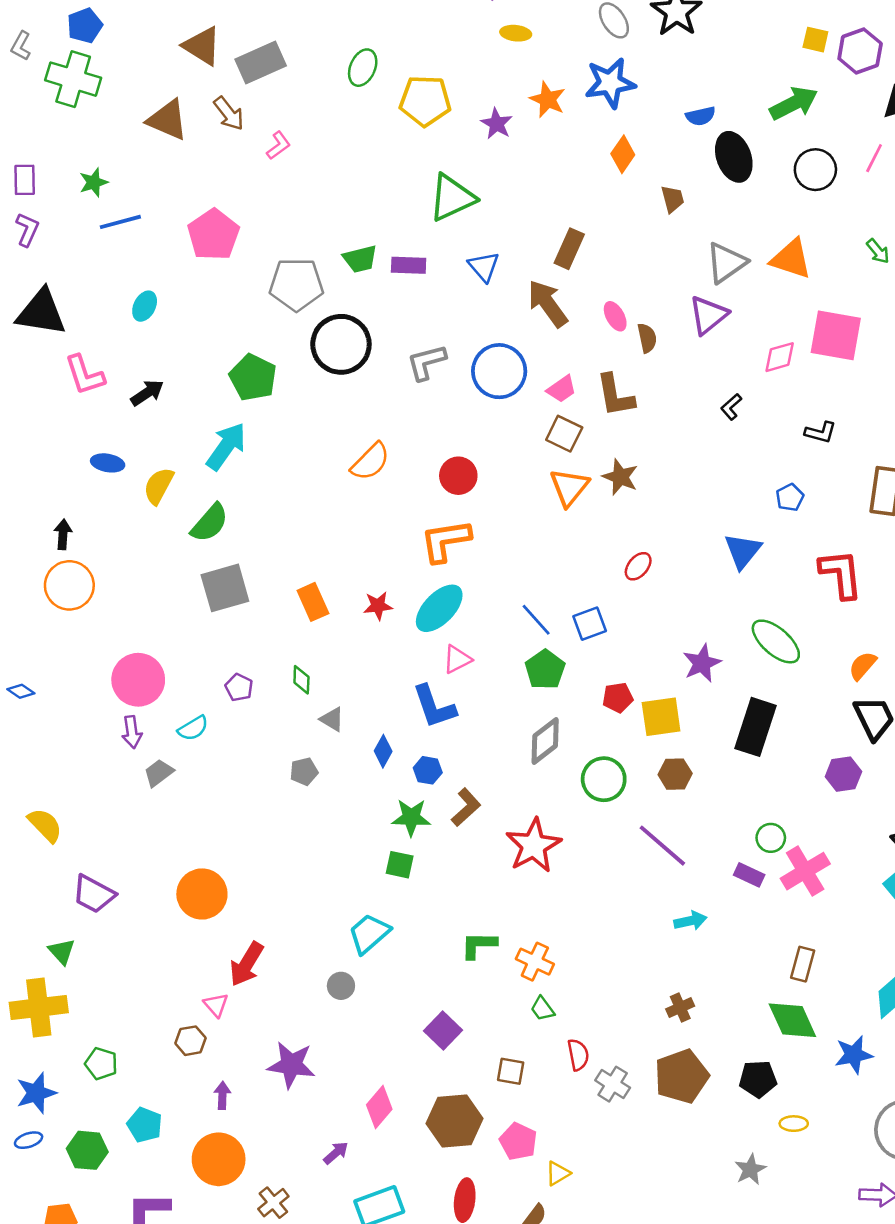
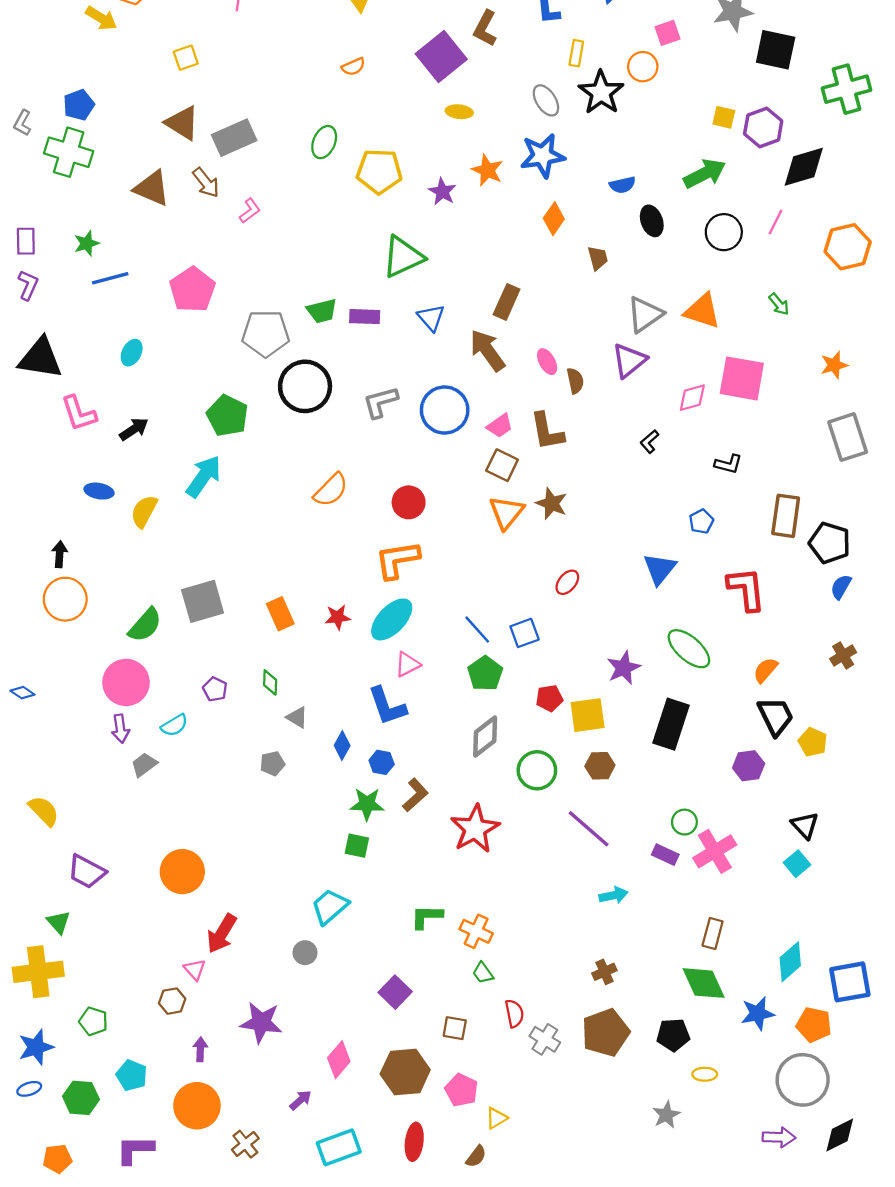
black ellipse: (734, 157) -> (652, 221), size x0.7
green semicircle: (210, 523) -> (145, 625), moved

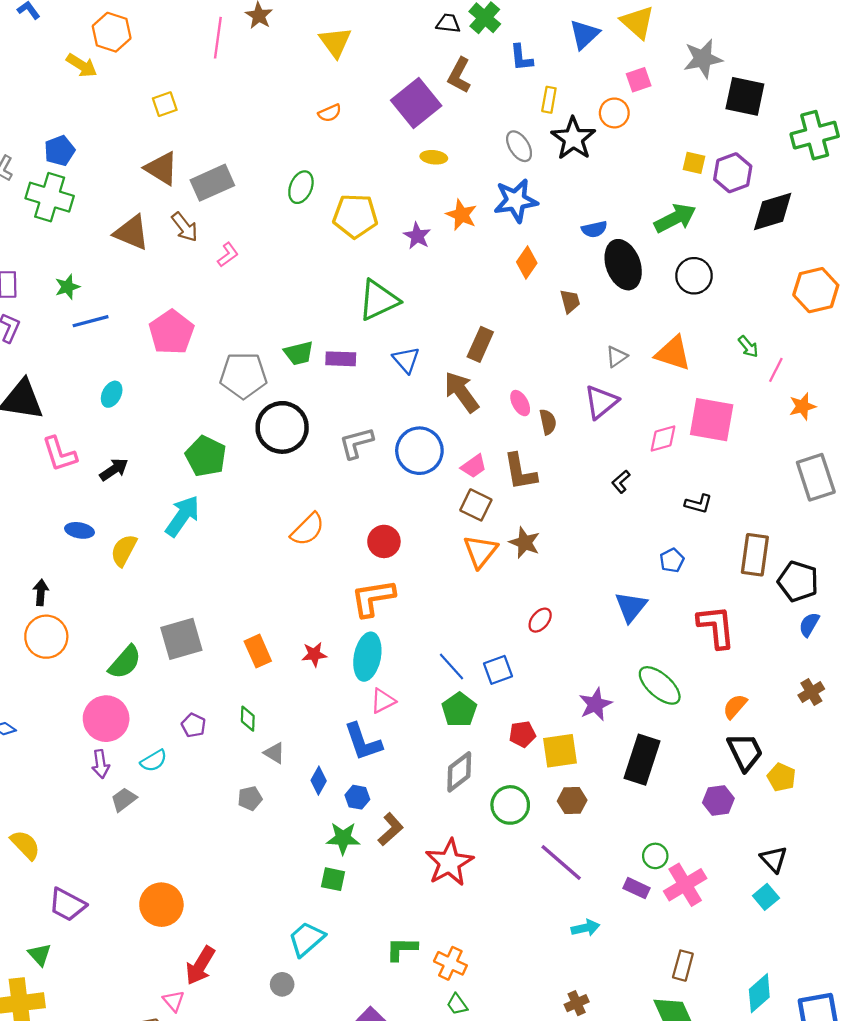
black ellipse: (652, 221) -> (623, 265), size x1.6
pink line: (776, 222) -> (776, 370), moved
gray triangle: (645, 314) -> (616, 357), size x0.6
cyan ellipse: (392, 619) -> (367, 657), turned -33

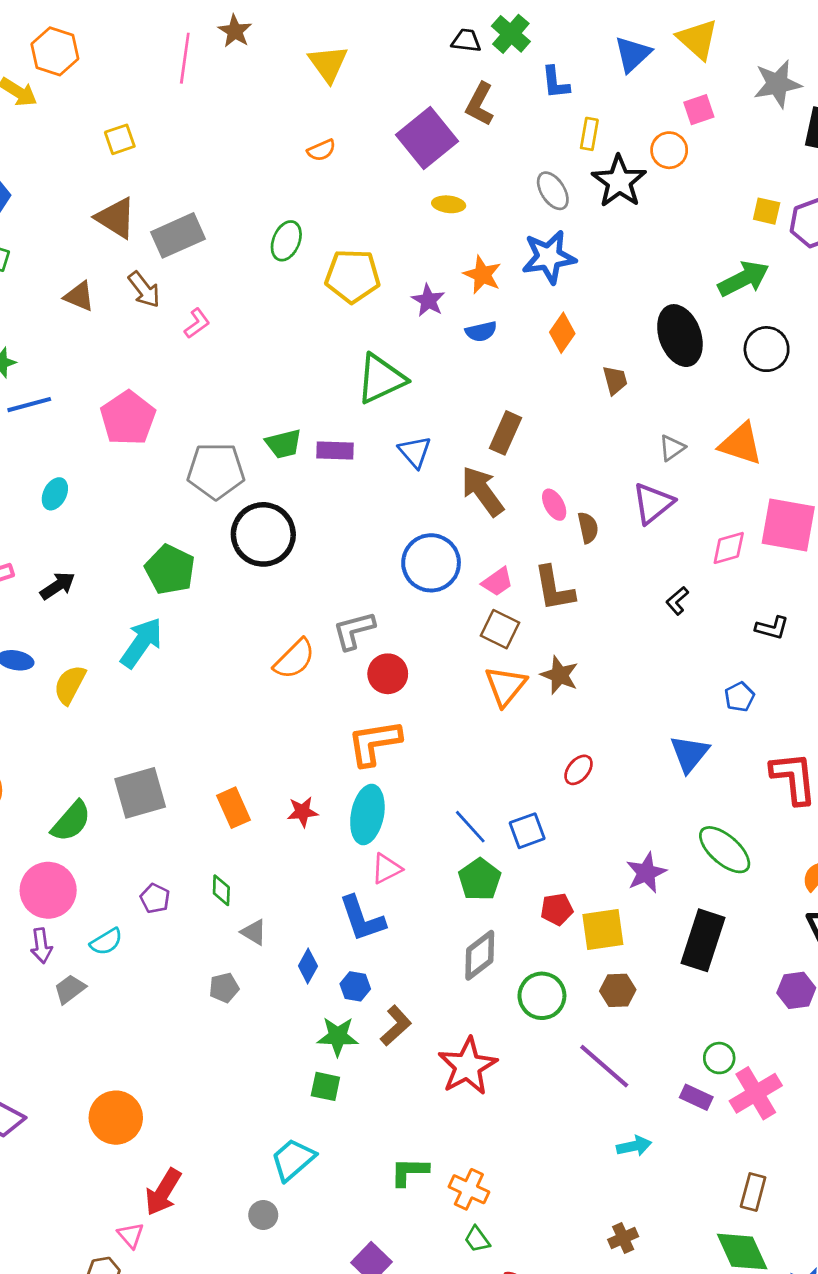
blue semicircle: (594, 229) -> (481, 331), moved
brown triangle: (132, 233) -> (79, 296), size x0.7
gray L-shape: (356, 443) -> (354, 630), moved

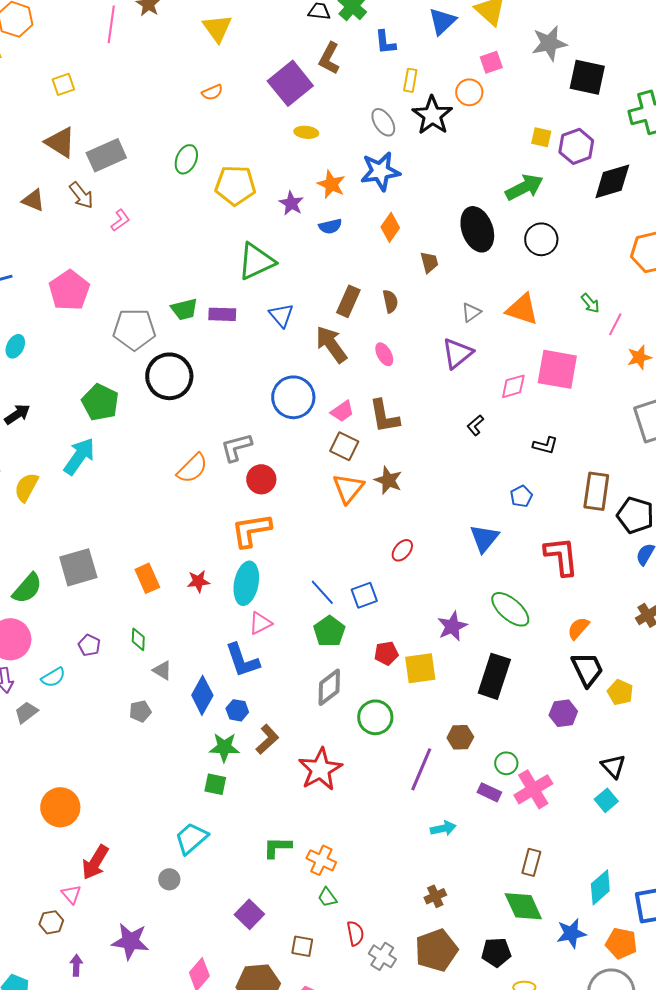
brown semicircle: (588, 528) -> (390, 301), moved
blue diamond: (308, 966) -> (202, 695), size x1.5
brown hexagon: (618, 990) -> (460, 737), moved
purple line: (604, 1066) -> (421, 769), turned 72

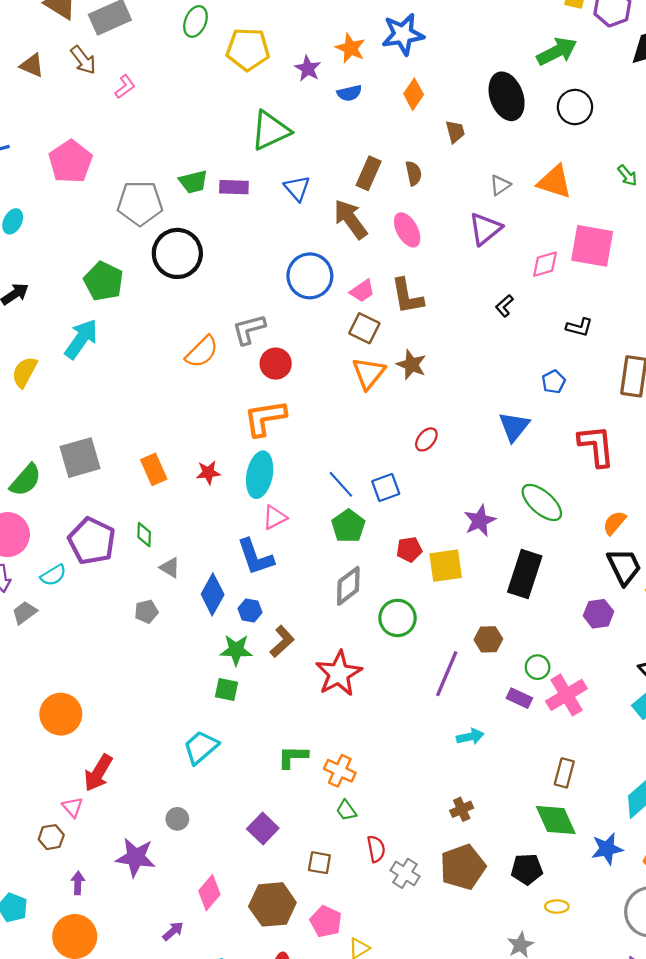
pink ellipse: (384, 354) -> (407, 230), size x1.4
purple pentagon: (89, 645) -> (92, 541), size x2.0
gray circle: (169, 879) -> (177, 819), moved

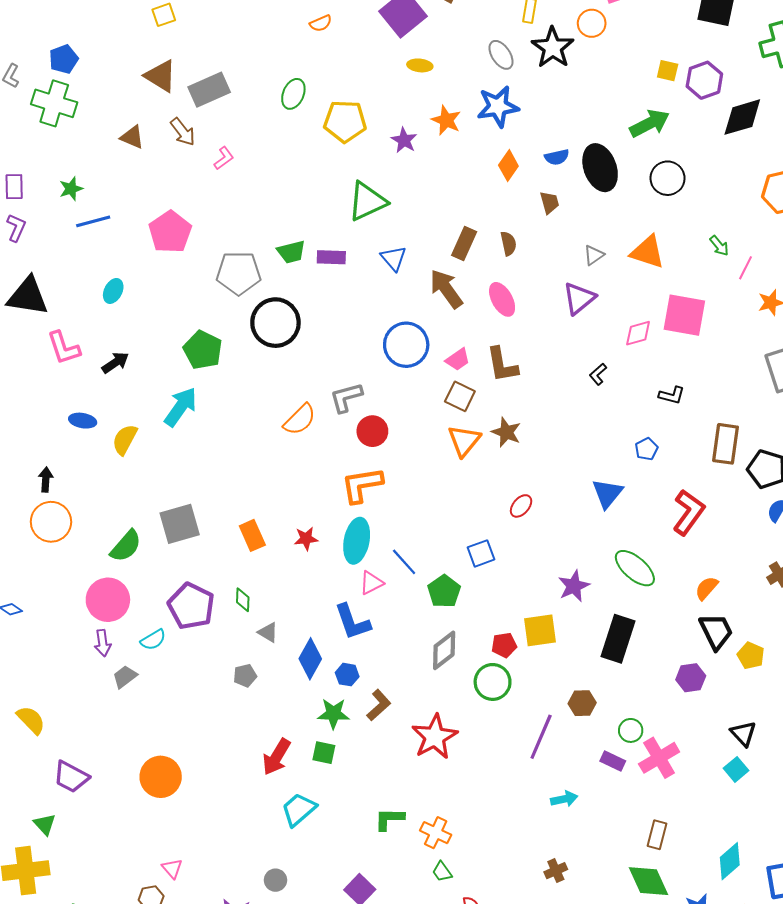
blue semicircle: (349, 93) -> (557, 157), moved
red L-shape: (596, 446) -> (689, 512), turned 42
blue line: (341, 484) -> (404, 562), moved
red pentagon: (409, 550) -> (504, 645), moved
red arrow: (98, 773) -> (277, 757), moved

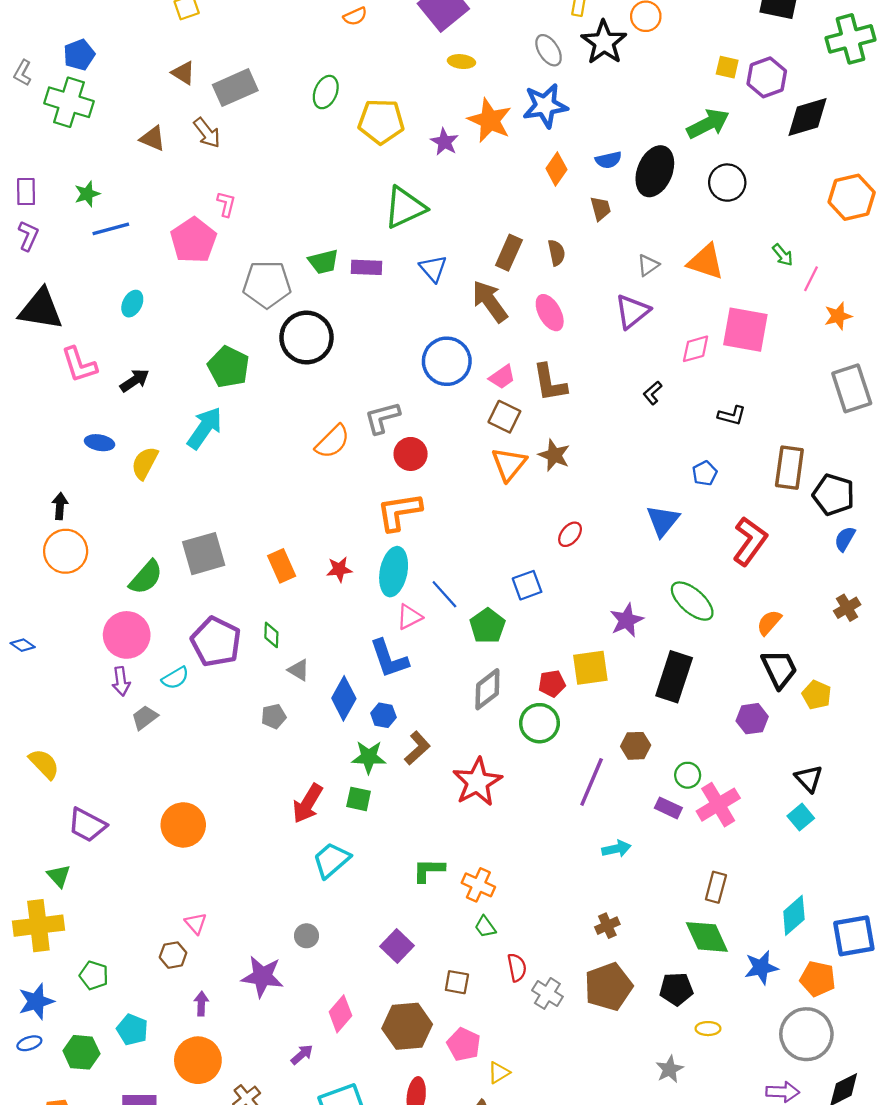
brown triangle: (161, 76) -> (183, 73), size x0.7
orange star: (446, 120) -> (490, 120), size x1.4
pink L-shape: (224, 158) -> (226, 204), moved, turned -40
black ellipse: (600, 168) -> (655, 171), turned 42

